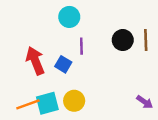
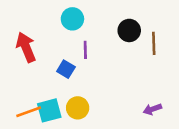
black circle: (123, 40) -> (129, 30), moved
red arrow: (35, 61) -> (26, 47), moved
purple arrow: (145, 102) -> (152, 109), turned 126

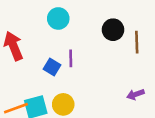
purple line: (85, 50) -> (71, 58), moved
purple arrow: (152, 109) -> (135, 94), moved

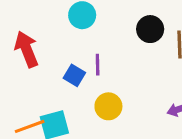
yellow circle: (63, 104) -> (108, 106), moved

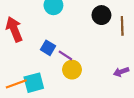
purple line: (98, 65) -> (65, 55), moved, turned -56

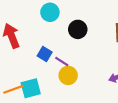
black circle: (101, 15) -> (78, 29), moved

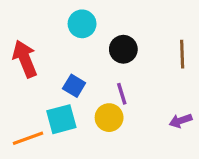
purple line: (62, 62) -> (122, 94), moved, turned 40
cyan square: (31, 88) -> (61, 119), moved

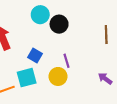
black circle: (123, 49) -> (59, 24), moved
purple arrow: (181, 121) -> (105, 79), turned 56

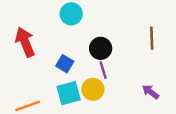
black circle: (59, 24) -> (101, 48), moved
cyan square: (27, 78) -> (69, 93), moved

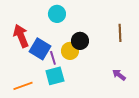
blue square: (65, 64) -> (40, 49), moved, size x1.5
purple line: (103, 70) -> (53, 58), moved
yellow circle: (93, 89) -> (70, 51), moved

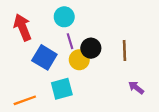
brown line: (120, 33) -> (125, 50), moved
red arrow: (21, 36) -> (22, 27), moved
purple line: (53, 58) -> (70, 41), moved

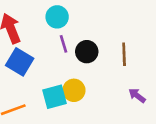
blue square: (44, 57) -> (20, 62), moved
yellow circle: (79, 60) -> (74, 90), moved

